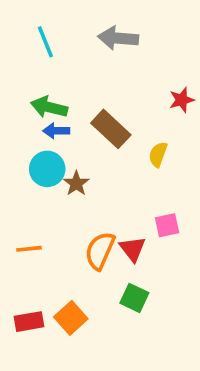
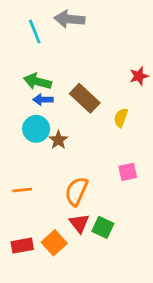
gray arrow: (118, 38) -> (69, 19), moved
red triangle: (133, 249) -> (79, 223), moved

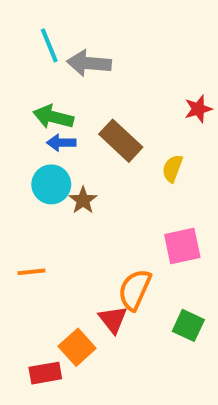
gray arrow: (69, 19) -> (89, 63), moved
pink square: (128, 172) -> (182, 246), size x1.4
orange semicircle: (76, 191) -> (135, 290), moved
green square: (103, 227) -> (188, 325), moved
red rectangle: (22, 246) -> (45, 373), moved

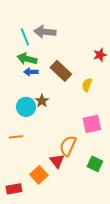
cyan line: (49, 45) -> (25, 37), moved
cyan circle: (51, 184) -> (26, 107), moved
red rectangle: (45, 373) -> (14, 189), moved

